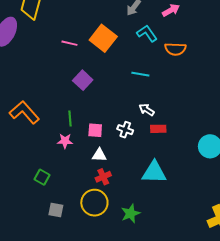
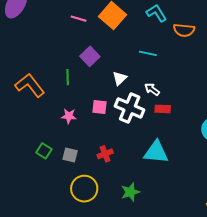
green line: (70, 118) -> (68, 77), moved
white cross: (125, 130) -> (130, 108), size x1.8
white triangle: (99, 155) -> (120, 78), moved, turned -49
yellow circle: (94, 203) -> (84, 189), moved
gray square: (56, 210) -> (70, 155), moved

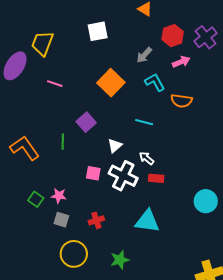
pink line: (79, 19) -> (55, 84), moved
pink star: (69, 116) -> (59, 196), moved
green square: (44, 151) -> (36, 199), moved

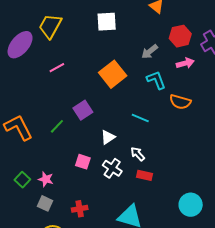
pink line: (55, 84) -> (57, 68), turned -56
green line: (63, 142) -> (57, 126), turned 35
white cross: (123, 176) -> (112, 168), size x0.7

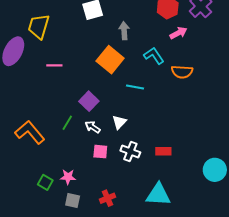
gray arrow: (150, 52) -> (124, 31), moved, turned 138
pink line: (57, 68) -> (54, 65), turned 42
cyan line: (140, 118) -> (135, 87), moved
white arrow: (138, 154) -> (93, 127), moved

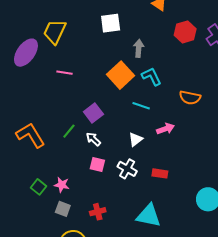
pink arrow: (178, 33) -> (165, 129), moved
cyan L-shape: (154, 56) -> (151, 76), moved
white triangle: (119, 122) -> (135, 139), moved

